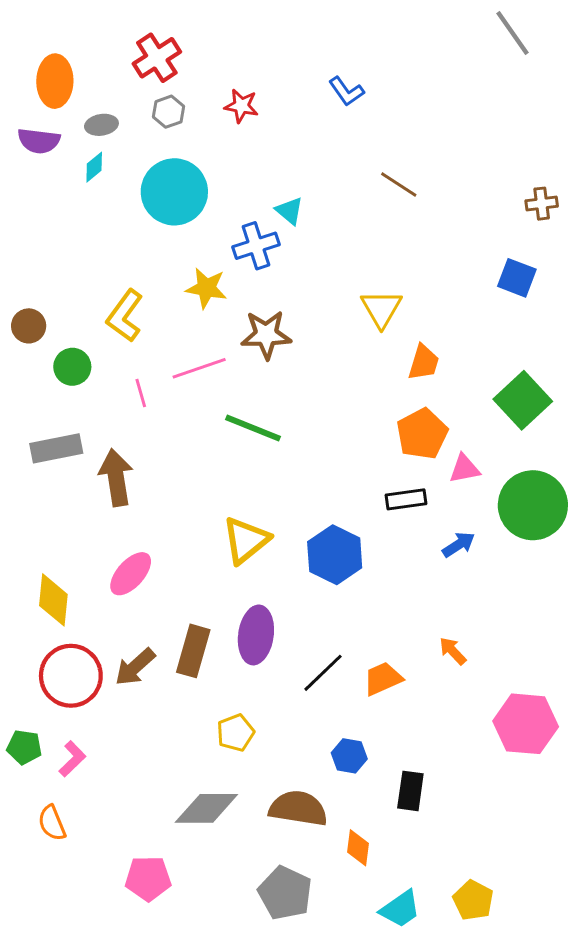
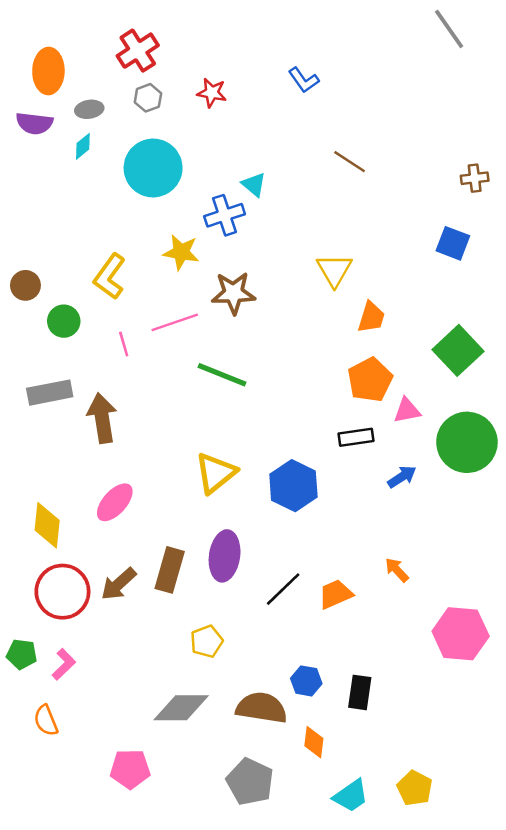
blue hexagon: (349, 756) -> (306, 681), moved

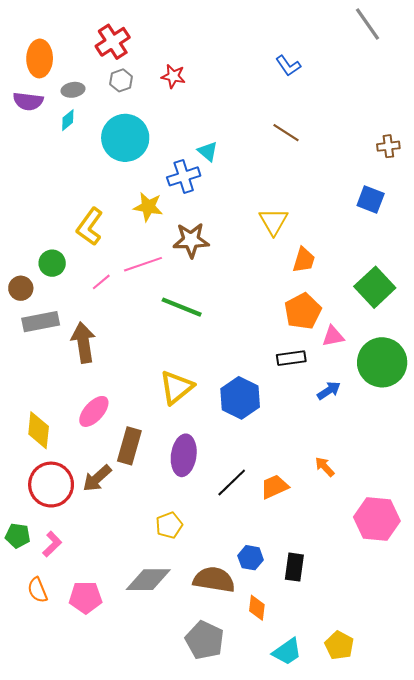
blue L-shape: (304, 80) -> (288, 66), moved
brown circle: (25, 285) -> (21, 288), moved
pink line: (124, 344) -> (101, 282), turned 66
brown rectangle: (170, 570) -> (129, 446), moved
pink pentagon: (130, 769) -> (86, 597), moved

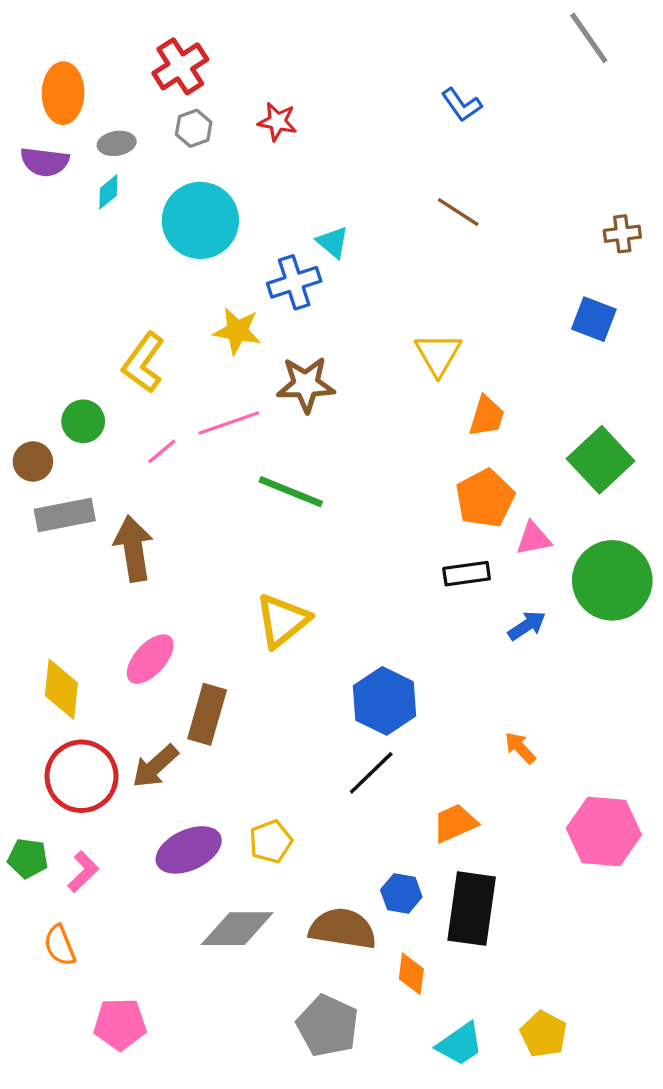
blue hexagon: (240, 398) -> (385, 701), moved
purple ellipse: (184, 455) -> (189, 850), moved, turned 57
orange trapezoid: (275, 487) -> (455, 823), moved
black rectangle: (294, 567) -> (472, 909), size x1.6
pink pentagon: (86, 597) -> (120, 1024), moved

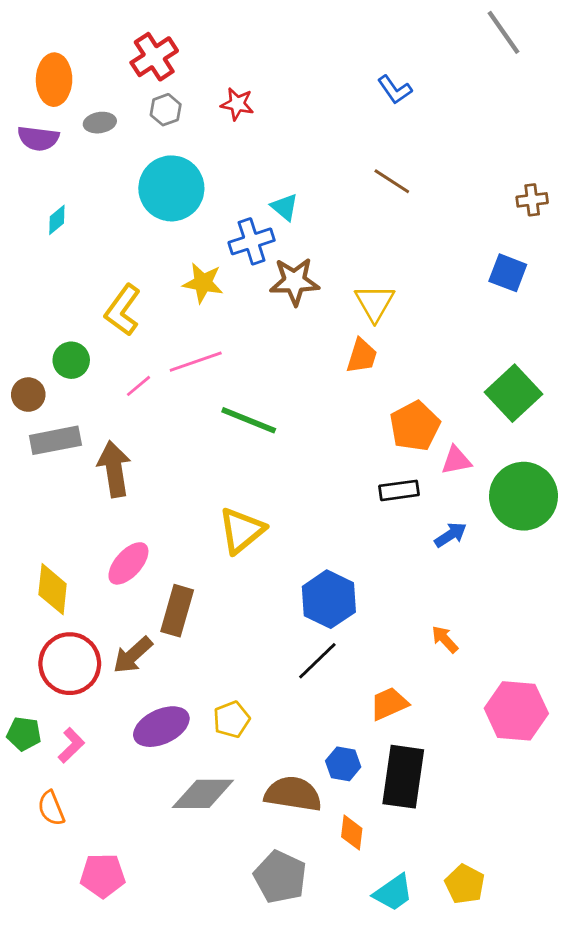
cyan diamond: (108, 192) -> (57, 220), moved
brown star: (306, 384) -> (294, 281), moved
orange trapezoid: (487, 416) -> (362, 356), moved

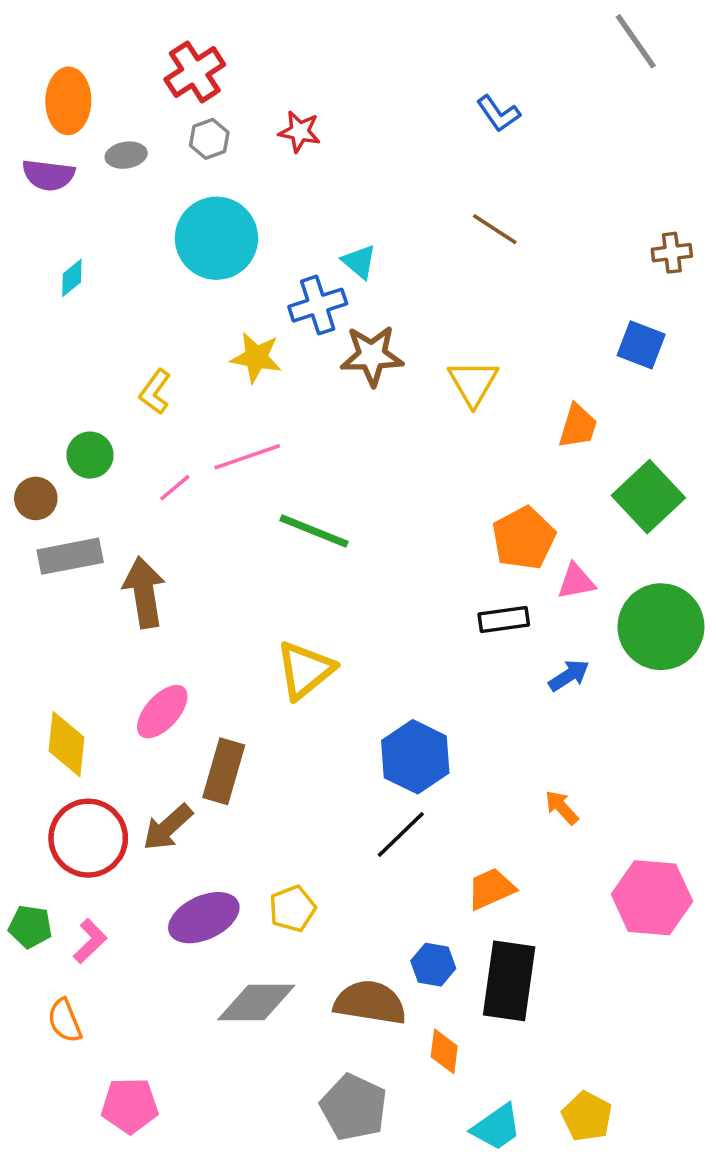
yellow L-shape: (123, 310) -> (155, 392), size x0.7
orange trapezoid: (362, 356) -> (578, 426), moved

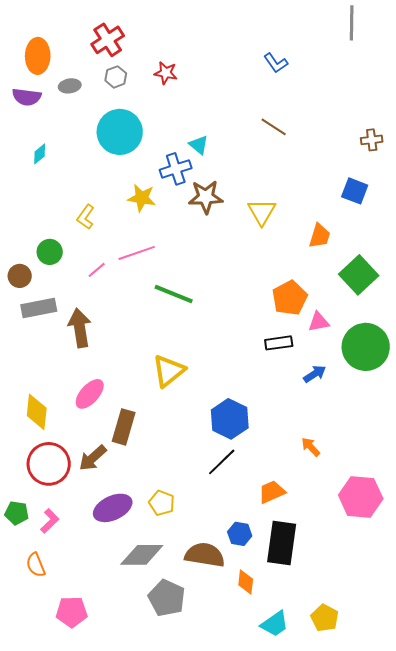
gray line: (636, 41) -> (352, 23), turned 36
yellow pentagon: (292, 909) -> (162, 503), turned -30
gray pentagon: (354, 1107) -> (167, 598), moved

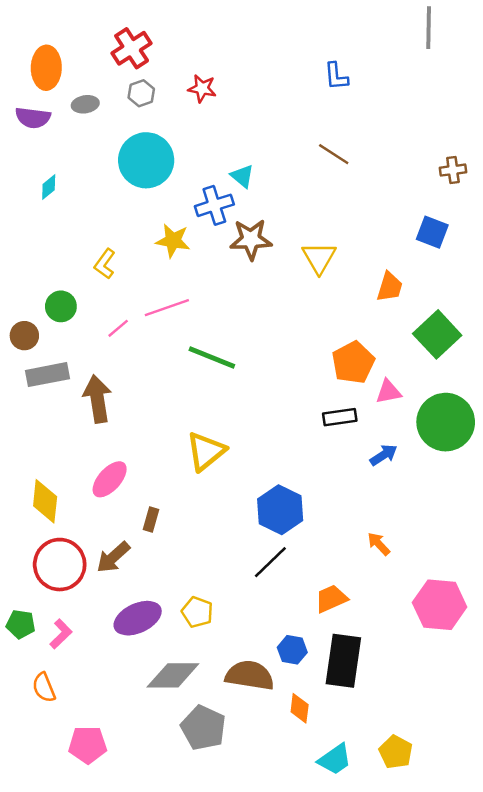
blue L-shape: (276, 63) -> (336, 76), turned 30
brown rectangle: (124, 427) -> (151, 519), size x0.6

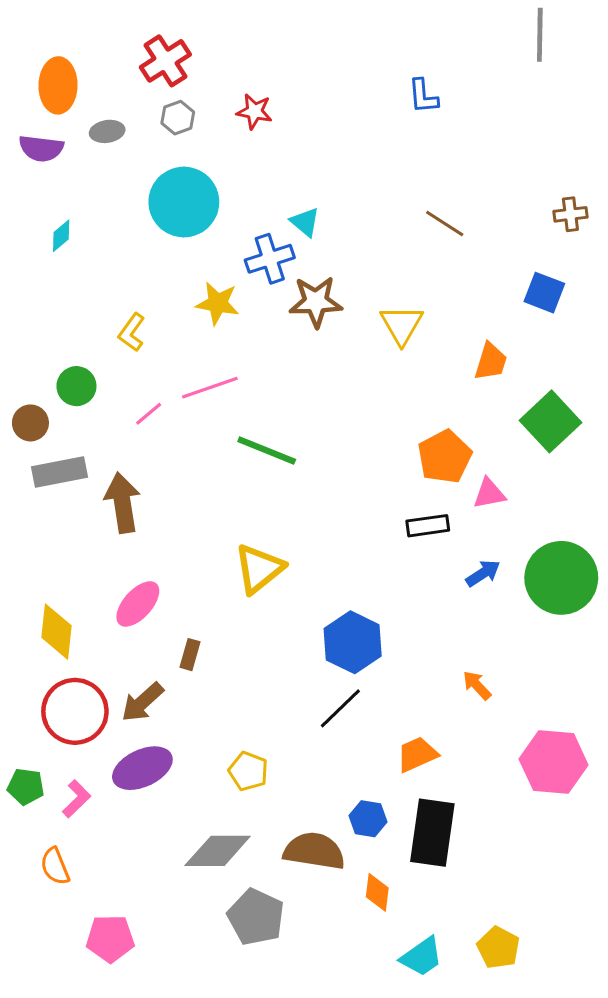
brown line: (334, 154) -> (445, 223), moved
green circle: (446, 422) -> (561, 578), moved
purple ellipse: (138, 618) -> (142, 768), moved

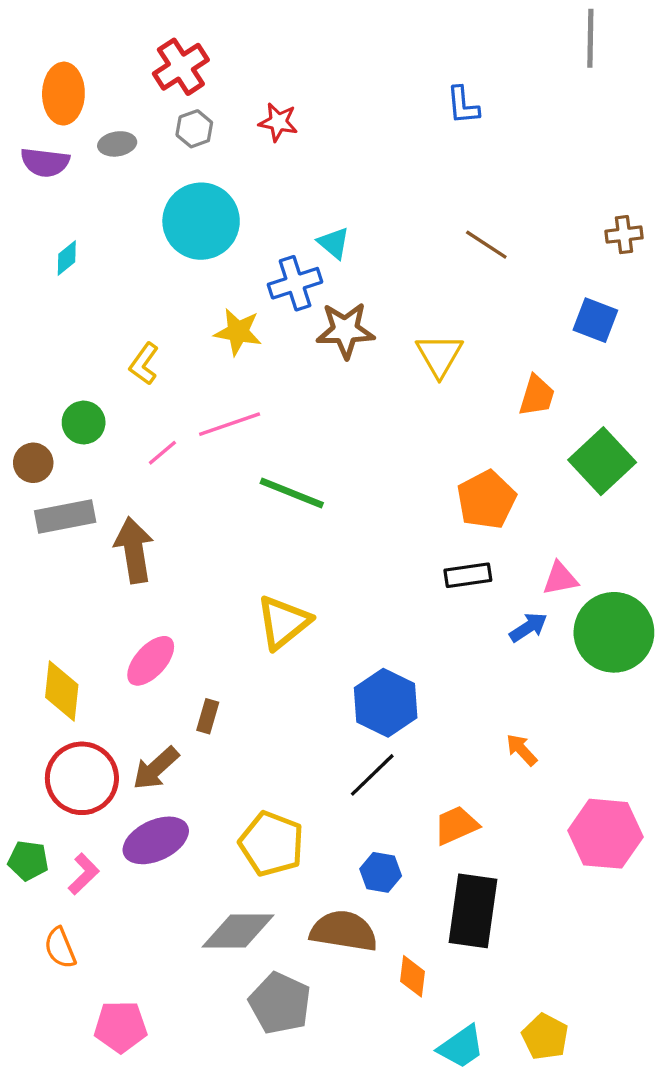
pink triangle: (489, 494) -> (560, 579), moved
yellow pentagon: (248, 771) -> (272, 844), size x1.5
blue hexagon: (368, 819) -> (381, 872), moved

